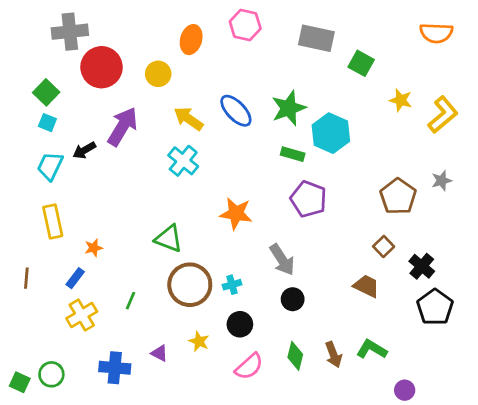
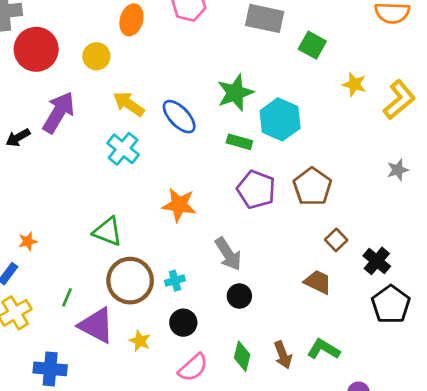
blue ellipse: (236, 111) -> (179, 117), moved
brown pentagon: (398, 196) -> (312, 187), moved
purple triangle: (159, 353) -> (96, 325), moved, size x2.0

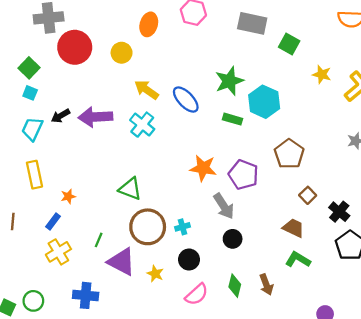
purple arrow: (59, 112) -> (95, 117), moved, turned -124
purple pentagon: (256, 189) -> (243, 175), moved
orange star: (179, 205) -> (203, 168), moved
green L-shape: (323, 349) -> (298, 260), moved

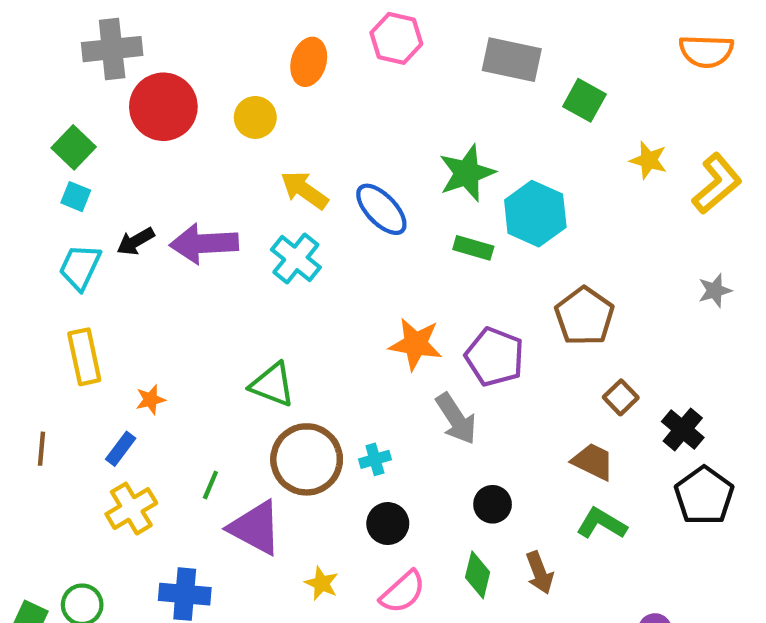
black circle: (233, 239) -> (493, 504), moved
yellow star: (155, 274) -> (322, 583), moved

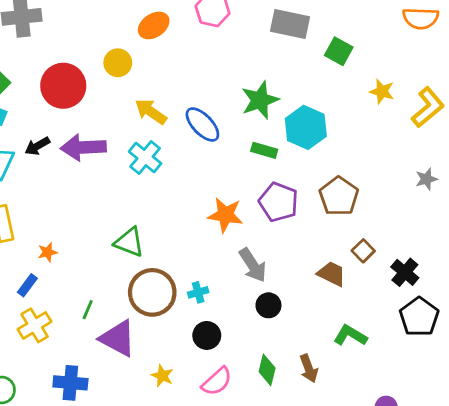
orange ellipse: (309, 62) -> (154, 25), turned 40
red circle: (163, 107) -> (63, 86), moved
purple pentagon: (495, 357) -> (279, 202), moved
brown trapezoid: (593, 462) -> (332, 274), moved
black circle: (493, 504) -> (268, 305), moved

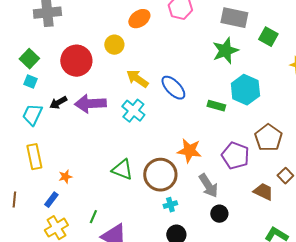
green star: (260, 100) -> (225, 51), moved
purple pentagon: (279, 202) -> (235, 156), moved
brown circle: (152, 292) -> (160, 175), moved

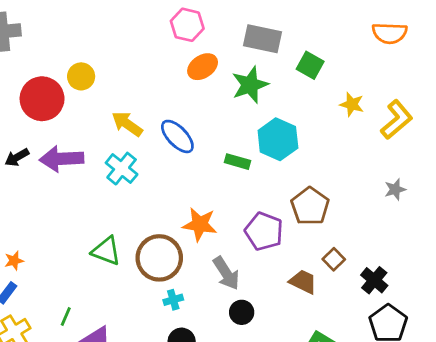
orange ellipse: (139, 19) -> (203, 67), moved
yellow circle: (114, 45) -> (81, 76), moved
orange star: (65, 177) -> (14, 261), moved

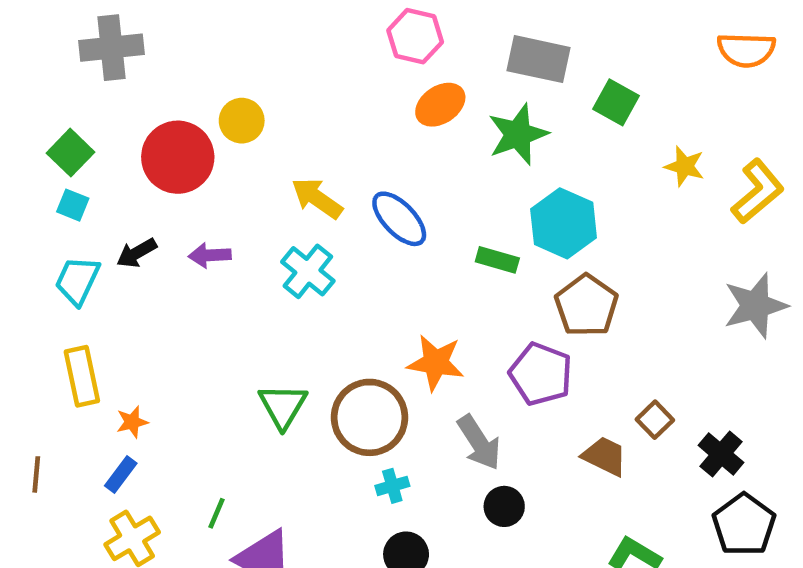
purple arrow: (62, 159) -> (210, 255), size x0.6
gray star: (395, 189) -> (755, 306), size x1.8
brown pentagon: (310, 206) -> (586, 306), moved
green triangle: (106, 251) -> (283, 406), turned 40

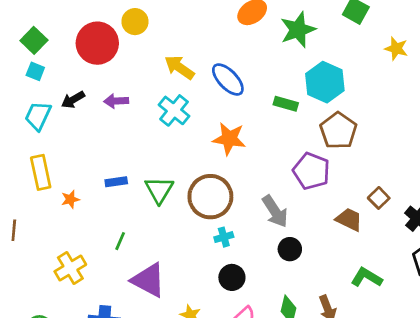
orange star: (436, 363) -> (229, 139), moved
blue rectangle: (121, 474) -> (116, 182), moved, turned 45
green line: (217, 513) -> (120, 241), moved

